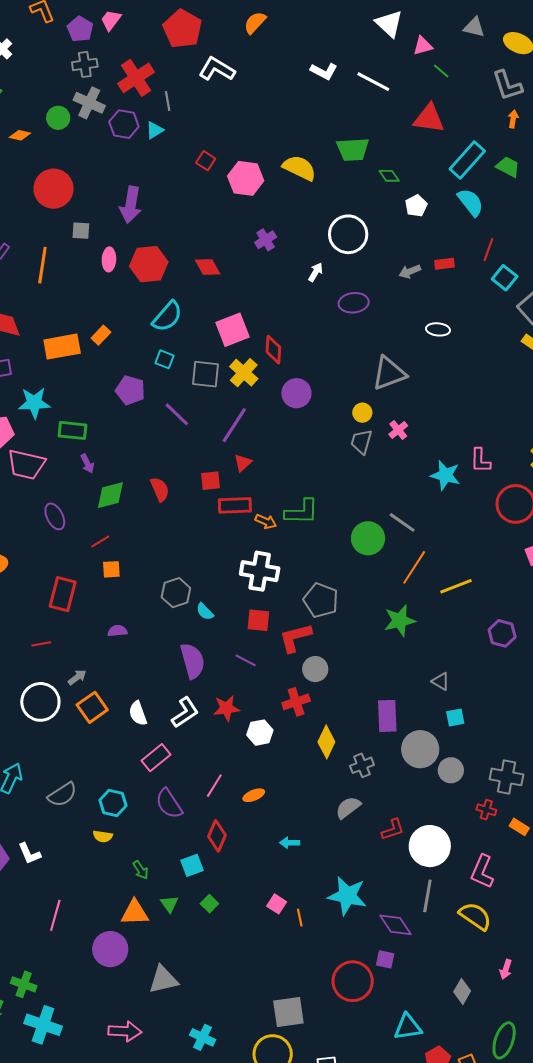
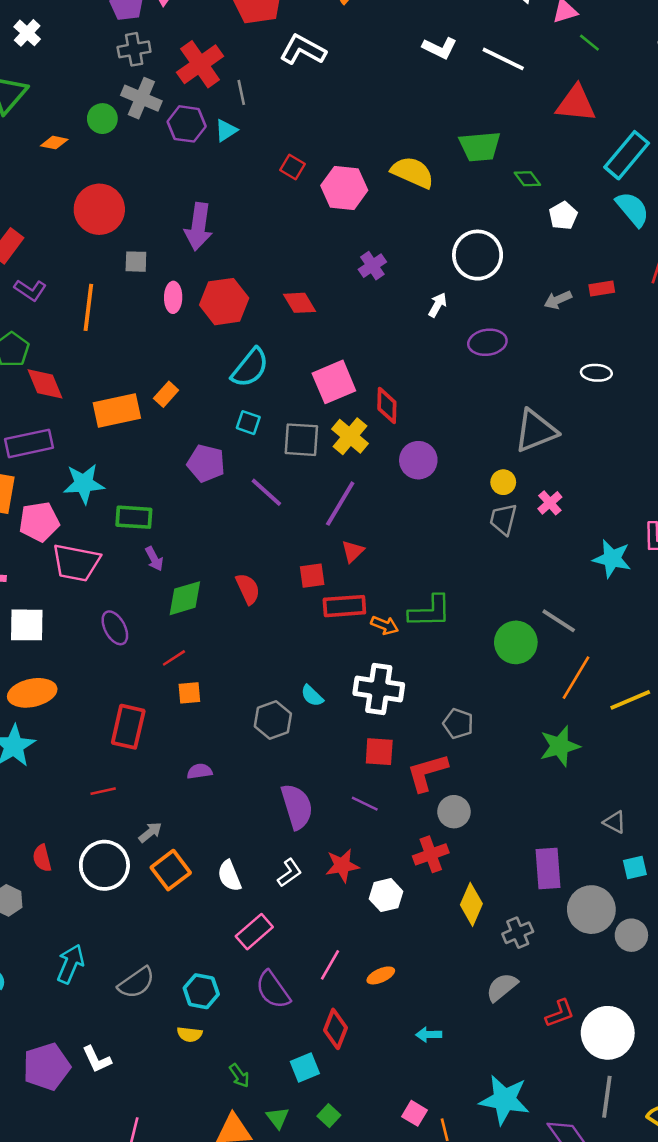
gray pentagon: (321, 600) -> (458, 724), size x0.7
cyan semicircle: (205, 612) -> (312, 696), moved
white L-shape: (185, 713) -> (290, 873), size x0.7

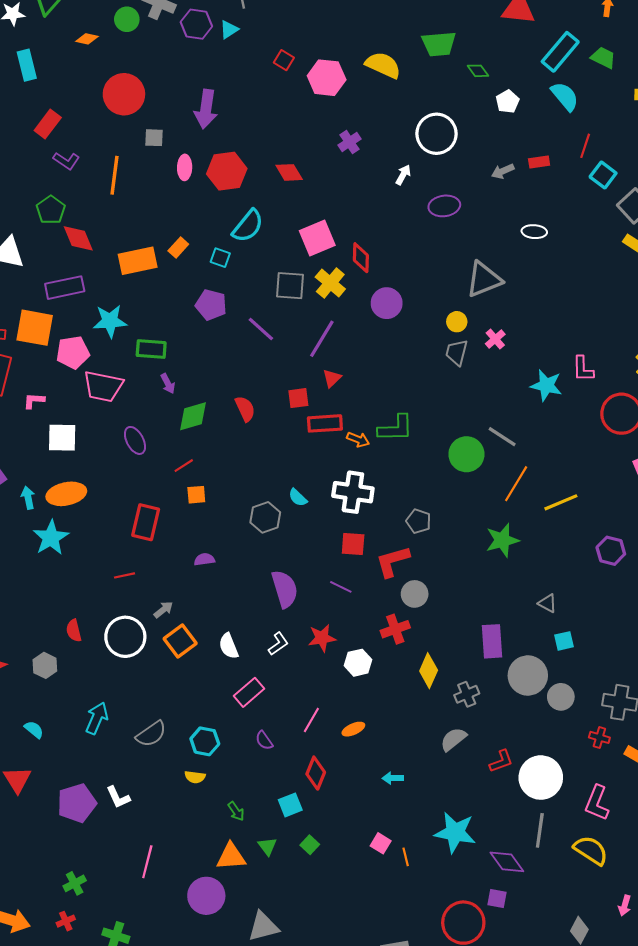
cyan square: (248, 423) -> (220, 258), moved
purple semicircle: (273, 990) -> (264, 740), size x0.6

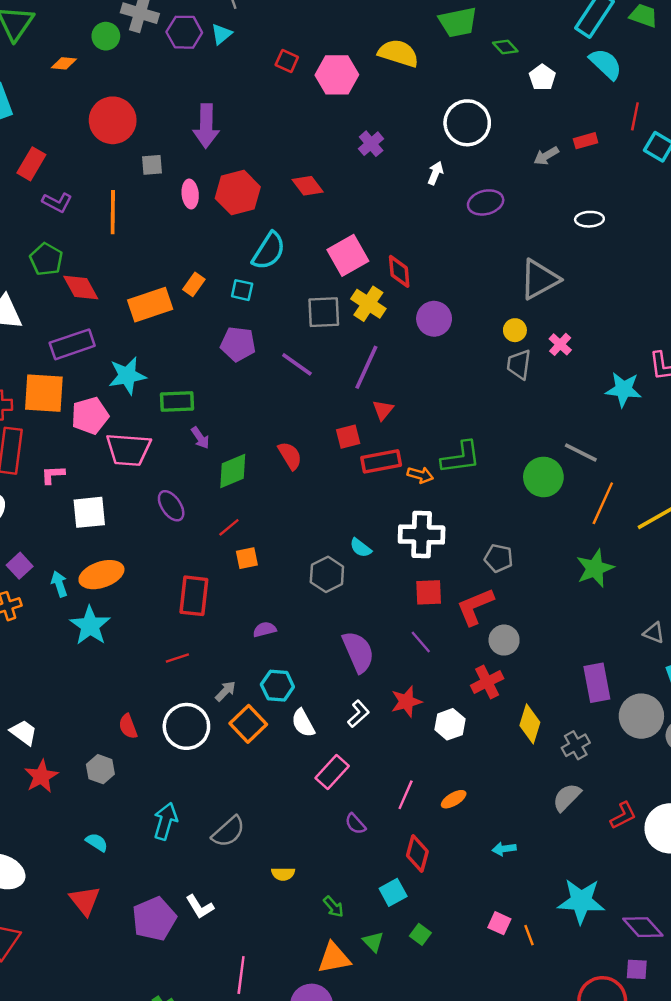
purple line: (341, 587) -> (421, 642), turned 30
cyan hexagon: (205, 741) -> (277, 686), moved

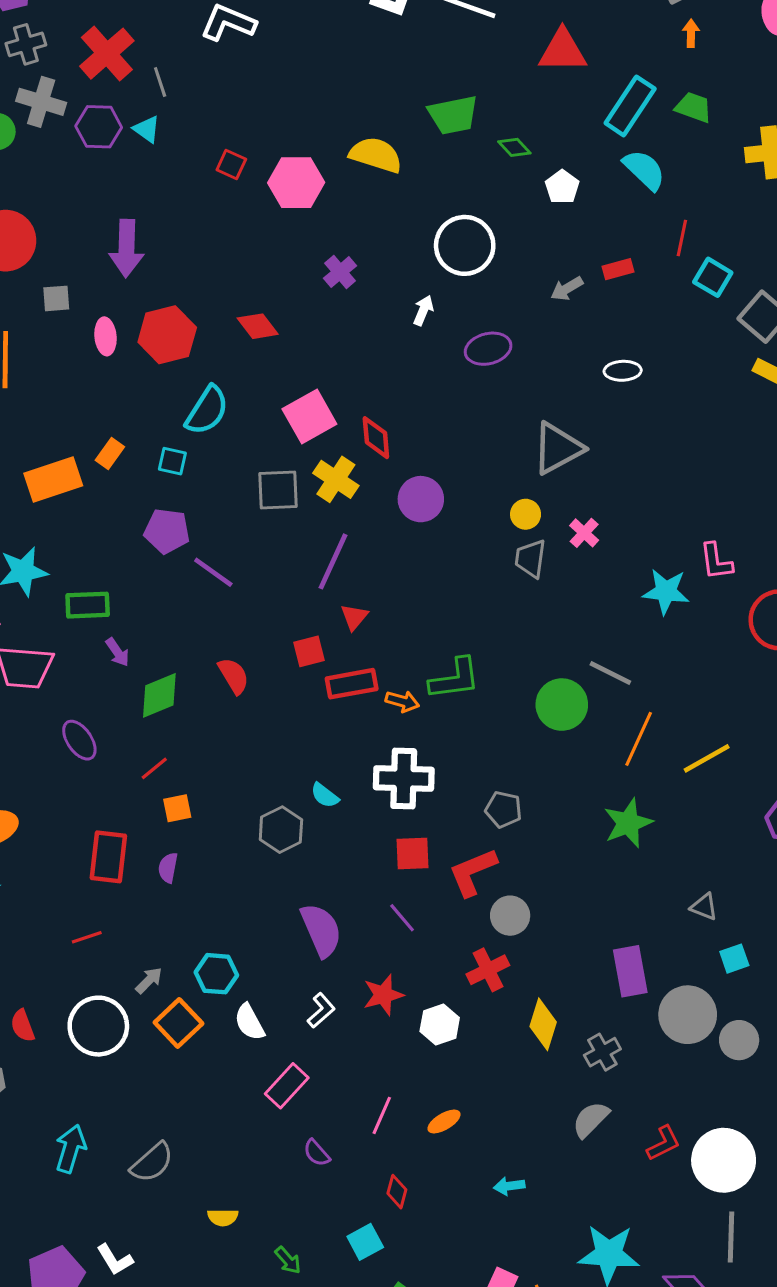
cyan triangle: (221, 34) -> (147, 129), turned -45
purple line: (297, 364) -> (213, 572), moved
purple semicircle: (265, 629) -> (168, 868), moved, turned -65
red diamond: (417, 853) -> (397, 1192), size x0.7

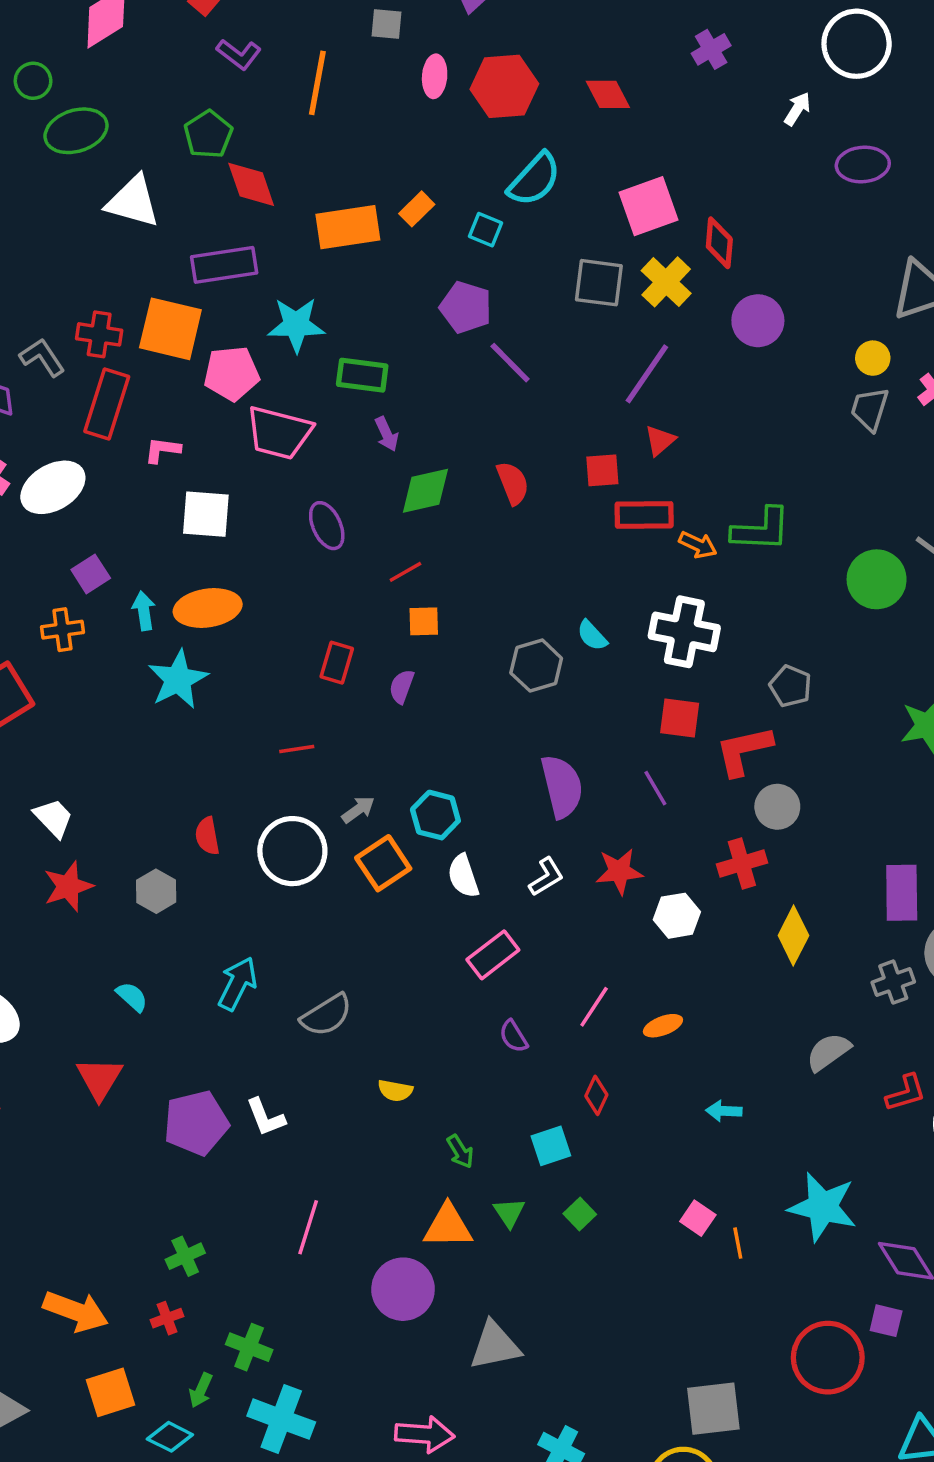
red rectangle: (108, 857) -> (337, 663), size x0.7
gray cross: (602, 1052) -> (893, 982), moved

